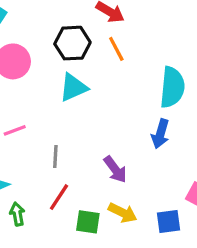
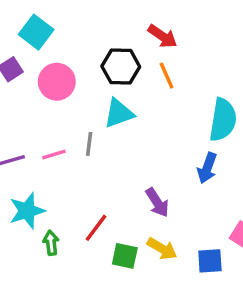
gray line: (55, 156) -> (89, 144), moved

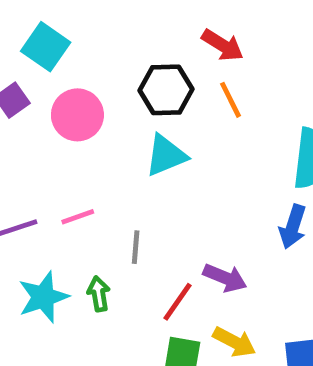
gray line: (89, 144) -> (136, 247), moved
purple arrow: (157, 202) -> (225, 278), turned -32
red line: (96, 228) -> (177, 302), moved
green arrow: (51, 243) -> (99, 294), moved

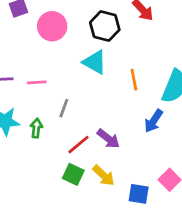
orange line: (231, 100) -> (134, 80), moved
cyan triangle: (166, 155) -> (95, 62), turned 36

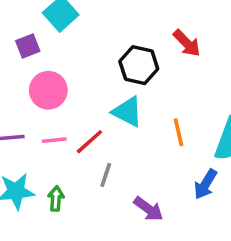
pink circle: (52, 26) -> (48, 90), moved
gray line: (64, 108) -> (106, 175), moved
red line: (79, 145) -> (89, 142), moved

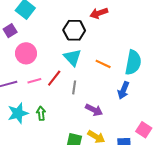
red arrow: (187, 43) -> (99, 13), turned 126
cyan triangle: (127, 112) -> (73, 57), turned 30
orange line: (178, 132) -> (103, 64), turned -42
gray line: (106, 175) -> (74, 87), moved

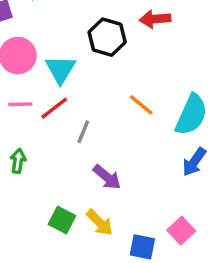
cyan triangle: (73, 57) -> (60, 69), moved
blue arrow: (123, 90) -> (194, 162), moved

